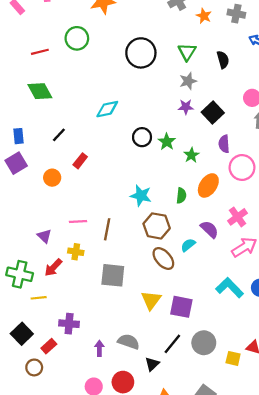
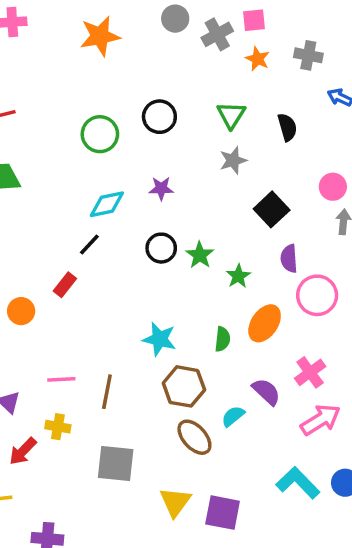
green circle: (77, 38) -> (100, 134), moved
black circle: (141, 53) -> (159, 117), size x0.7
purple star: (186, 107) -> (161, 188), moved
black line: (59, 135) -> (89, 245), moved

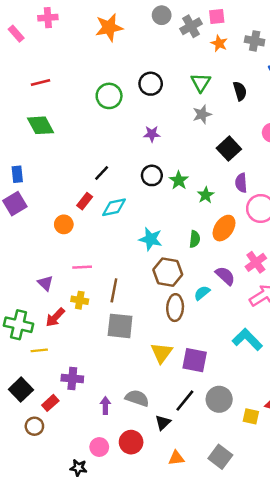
cyan diamond: (107, 204) -> (114, 207), moved
orange circle: (21, 311) -> (64, 224), moved
brown line: (107, 392) -> (114, 290), moved
brown ellipse: (194, 437) -> (175, 308), turned 45

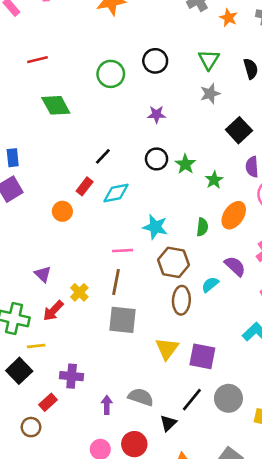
green diamond: (41, 125) -> (56, 105), moved
pink line: (82, 267) -> (123, 251), moved
yellow cross: (80, 300) -> (79, 292), turned 35
black square: (21, 390) -> (19, 371), moved

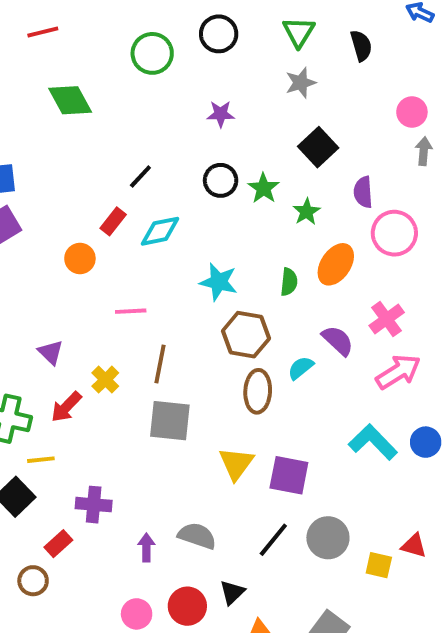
black square: (239, 130) -> (318, 147), moved
pink line: (123, 251) -> (131, 311), moved
black triangle: (168, 423) -> (232, 592), moved

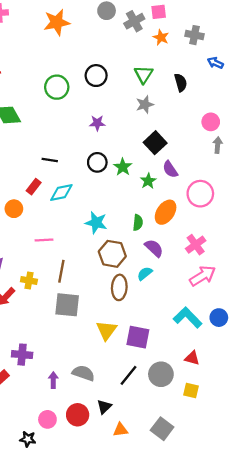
black line: (140, 176) -> (50, 160), turned 56
purple semicircle: (363, 192) -> (170, 169), moved, turned -30
purple semicircle: (338, 341) -> (154, 248), moved
yellow cross: (105, 380) -> (29, 280), turned -35
red triangle: (414, 546) -> (192, 358), moved

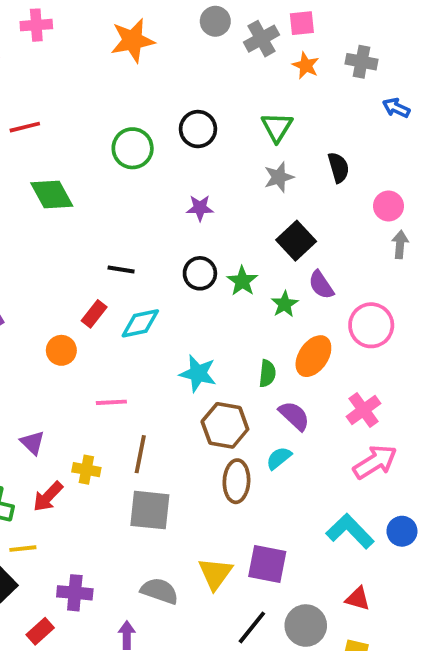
black semicircle: (181, 83) -> (338, 168), moved
yellow triangle: (107, 330) -> (215, 574), moved
gray semicircle: (83, 373) -> (160, 591), moved

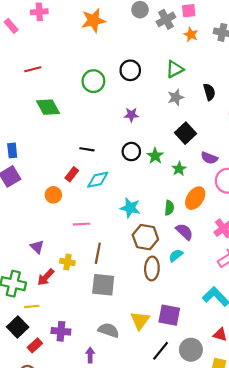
green triangle: (277, 127) -> (175, 69), turned 30
purple semicircle: (321, 285) -> (209, 158), moved, turned -35
red rectangle: (40, 631) -> (35, 345), moved

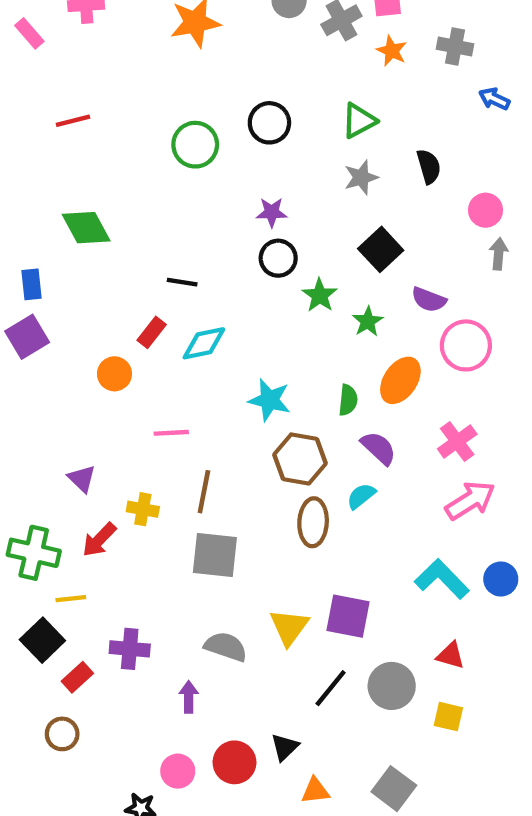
green diamond: (48, 107) -> (86, 228), moved
black circle: (131, 152) -> (278, 258), moved

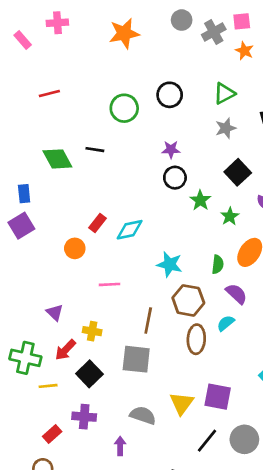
black line: (182, 282) -> (95, 150), moved
brown line: (204, 492) -> (148, 320), moved
black square: (42, 640) -> (89, 374), moved

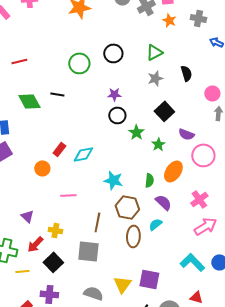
red line: (49, 93) -> (19, 61), moved

